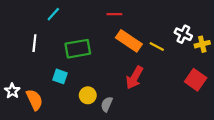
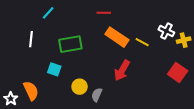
white star: (12, 91) -> (11, 99), moved

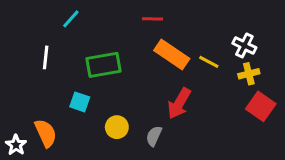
yellow cross: (184, 40) -> (249, 74), moved
gray semicircle: (97, 95) -> (154, 136), moved

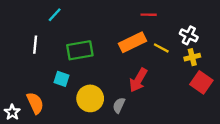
red line: (152, 19) -> (149, 15), moved
orange rectangle: (172, 54) -> (133, 42), turned -60
yellow circle: (117, 127) -> (90, 98), size x1.5

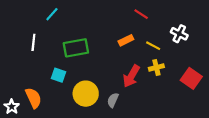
red line: (149, 15) -> (141, 14), turned 32
orange rectangle: (133, 42) -> (126, 40), size x0.6
yellow cross: (192, 57) -> (156, 67), moved

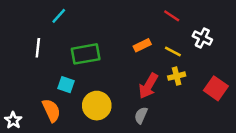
red line: (141, 14) -> (172, 16), moved
orange semicircle: (33, 98) -> (51, 110), moved
gray semicircle: (113, 100) -> (141, 115), moved

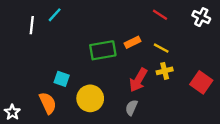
white cross: (202, 38) -> (201, 17), moved
white line: (38, 48) -> (32, 25), moved
green rectangle: (86, 54) -> (103, 50), moved

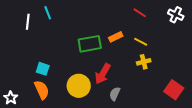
cyan line: (55, 15) -> (48, 13), turned -64
cyan square: (62, 79) -> (43, 69), moved
red arrow: (138, 80) -> (103, 74), moved
red square: (201, 82) -> (174, 90), moved

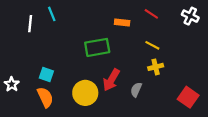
orange rectangle: (116, 37) -> (122, 23), moved, turned 32
gray semicircle: (115, 94) -> (136, 90), moved
white star: (11, 98) -> (12, 84), moved

